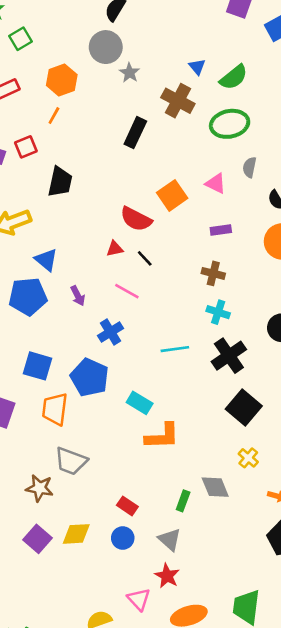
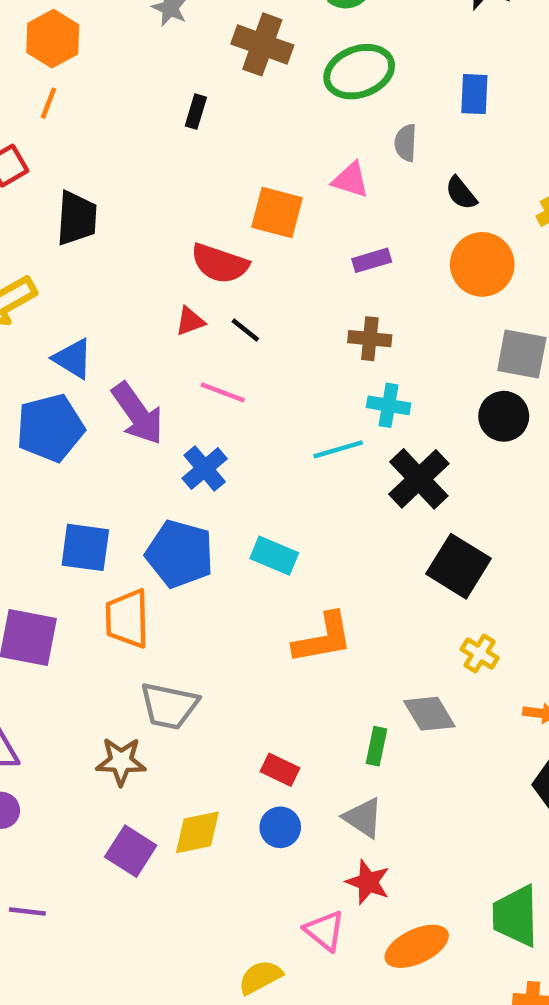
black rectangle: (135, 133) -> (196, 112), size x0.6
orange square: (172, 195) -> (277, 213), turned -32
purple arrow: (78, 296) -> (138, 414), size x1.8
cyan line: (175, 349) -> (338, 449), moved
cyan rectangle: (140, 403) -> (274, 556), moved

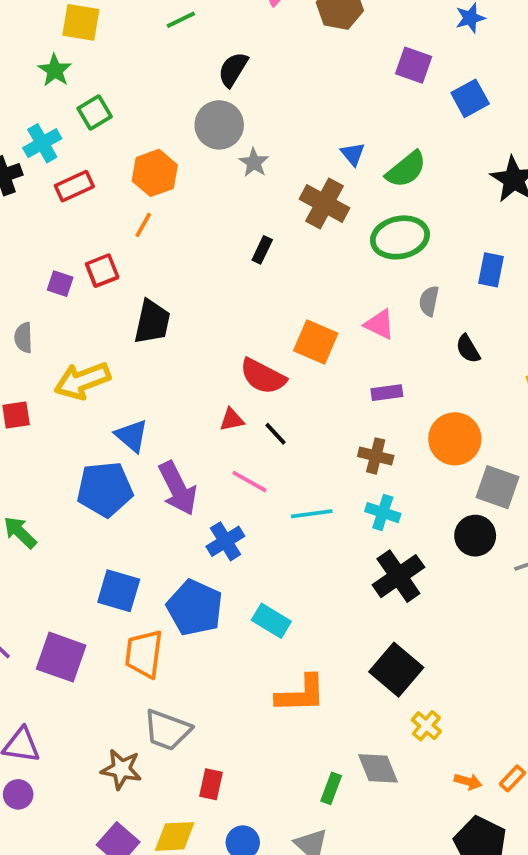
orange circle: (482, 264) -> (455, 439), moved
cyan line: (338, 449) -> (312, 514), moved
black square: (458, 566) -> (396, 670), moved
red rectangle: (280, 770) -> (211, 784), moved, turned 68

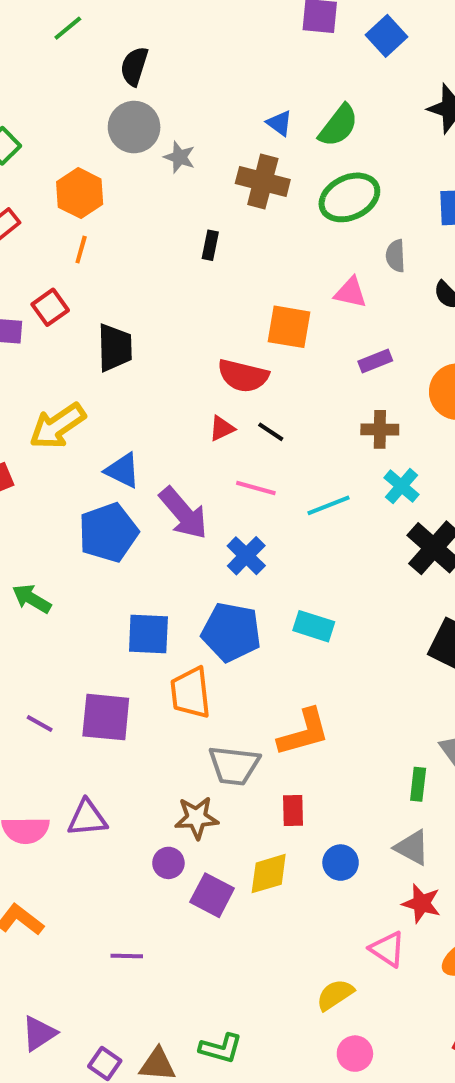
cyan cross: (383, 513) -> (402, 486), turned 36
orange L-shape: (301, 694) -> (304, 732), moved
purple circle: (18, 794) -> (168, 863), moved

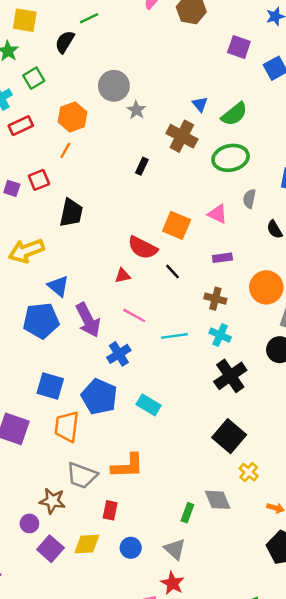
black semicircle: (134, 66) -> (65, 42), moved
black line: (271, 432) -> (172, 272), moved
cyan cross: (402, 486) -> (220, 335), turned -30

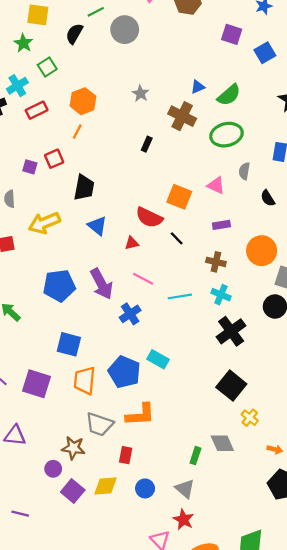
gray circle: (114, 86) -> (125, 30), moved
blue triangle: (200, 104) -> (198, 87), turned 48
blue triangle: (58, 286) -> (97, 226), moved
blue pentagon: (99, 397) -> (124, 372), moved

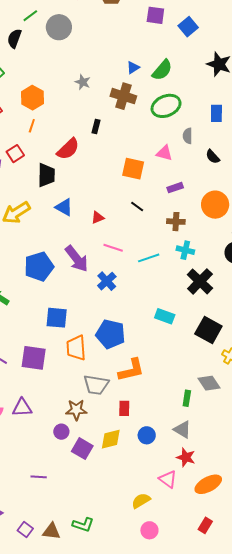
red semicircle: (149, 217) -> (68, 149), moved, turned -60
cyan rectangle: (158, 359) -> (165, 316), moved

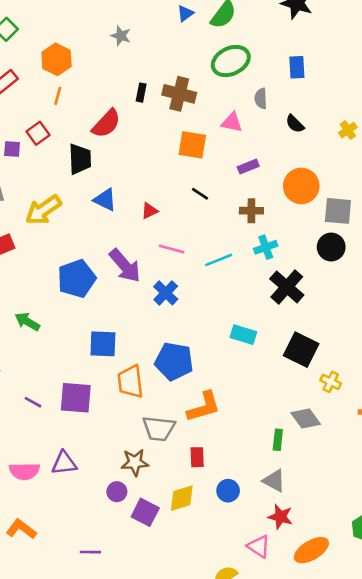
brown cross: (123, 96) -> (179, 94), moved
cyan cross: (185, 250) -> (266, 247), turned -30

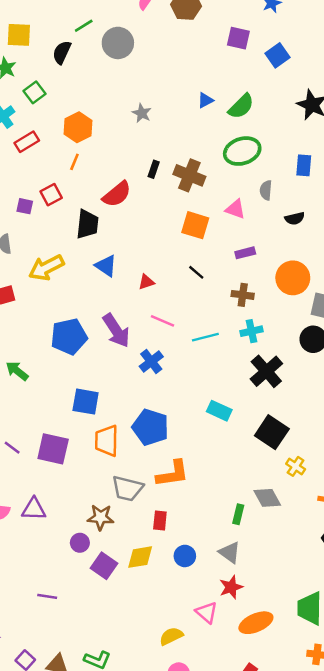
black semicircle: (295, 124) -> (295, 218), turned -66
red star: (280, 517) -> (231, 587), turned 30

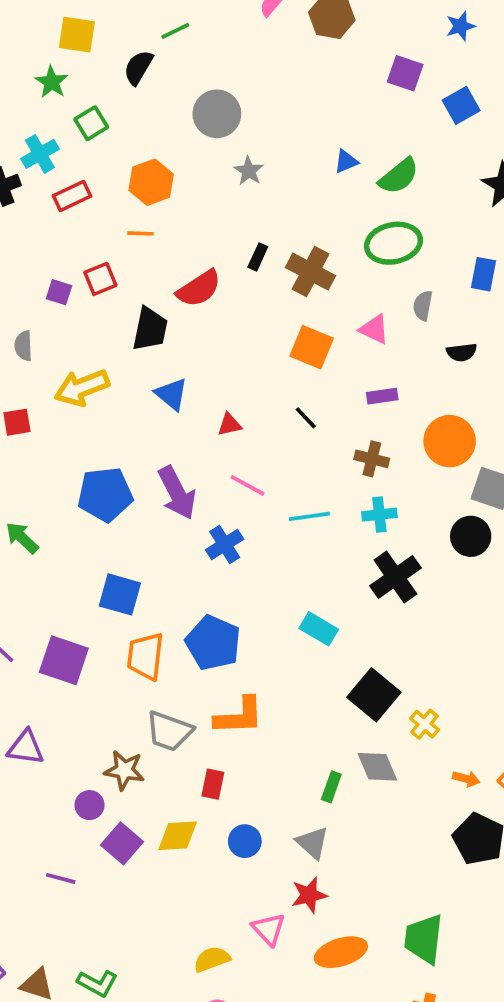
gray circle: (118, 43) -> (217, 114), moved
orange line: (74, 162) -> (140, 233), turned 63
black square: (272, 432) -> (374, 695), moved
purple line: (47, 596) -> (61, 878), moved

